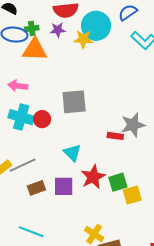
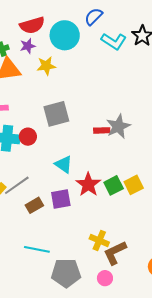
yellow star: (83, 39) -> (46, 66), moved
red rectangle: (115, 136) -> (102, 130), moved
yellow square: (132, 195) -> (134, 185), moved

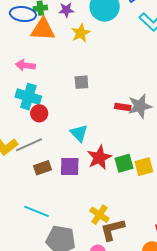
yellow star: (46, 66) -> (81, 33), turned -30
gray square: (56, 114) -> (81, 82), size x0.6
red circle: (28, 137) -> (39, 113), moved

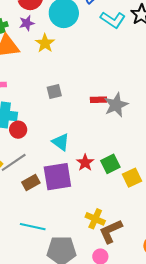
red rectangle: (123, 107) -> (98, 100), moved
red star: (99, 158) -> (85, 163), size x0.7
purple square: (70, 167) -> (57, 177), size x1.4
yellow square: (144, 167) -> (132, 178), moved

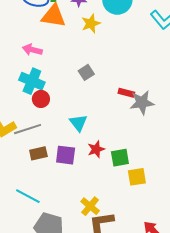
gray square: (54, 92) -> (86, 72), turned -35
purple square: (57, 177) -> (66, 155), size x0.7

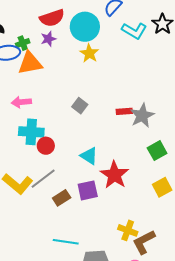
yellow star: (91, 23) -> (89, 53), moved
red star: (96, 149) -> (114, 175), size x1.6
green square: (120, 158) -> (157, 151), moved

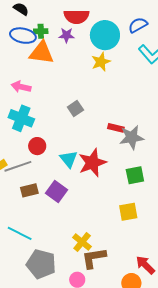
red circle: (46, 146) -> (37, 146), moved
red star: (114, 175) -> (92, 163), moved
purple square: (88, 190) -> (56, 192), turned 30

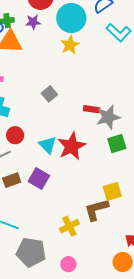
green square: (135, 175) -> (117, 144), moved
yellow cross: (82, 242) -> (69, 226), turned 30
brown L-shape: (94, 258) -> (96, 210), moved

